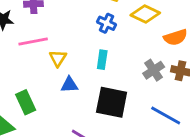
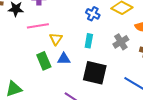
gray cross: (154, 70) -> (121, 42), moved
green rectangle: (26, 102) -> (44, 61), moved

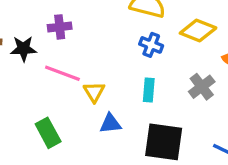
pink line: (38, 26) -> (62, 73), turned 35
green rectangle: (44, 61) -> (48, 133), moved

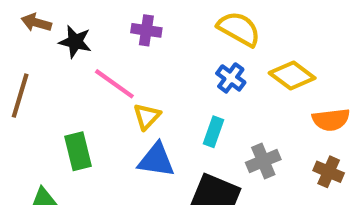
purple cross: (60, 27) -> (146, 30), moved
gray cross: (202, 87) -> (263, 161), moved
blue triangle: (110, 124) -> (156, 160), size x1.4

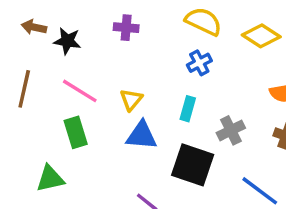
yellow diamond: (292, 75) -> (261, 36), moved
blue cross: (231, 78) -> (199, 63), turned 30
pink line: (114, 84) -> (80, 91), moved

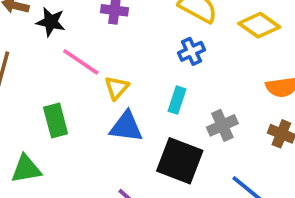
pink line: (80, 91) -> (81, 62), moved

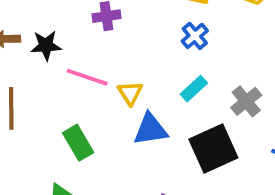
cyan rectangle: (177, 100) -> (194, 89), turned 45
black square: (180, 161) -> (213, 149), turned -30

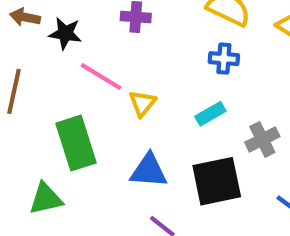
blue cross: (195, 36) -> (224, 59), turned 32
blue triangle: (150, 129) -> (149, 171), moved
green rectangle: (78, 143) -> (76, 143), size x1.4

